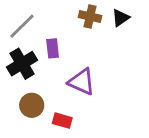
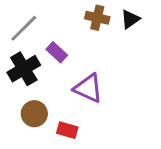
purple rectangle: (53, 48) -> (57, 52), turned -42

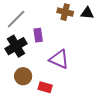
black triangle: (130, 19) -> (87, 13), turned 40
purple rectangle: (57, 52) -> (38, 35), turned 40

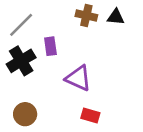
brown circle: (23, 76) -> (25, 114), moved
red rectangle: (45, 87) -> (90, 116), moved

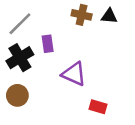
brown circle: (25, 114) -> (17, 95), moved
red rectangle: (90, 116) -> (98, 107), moved

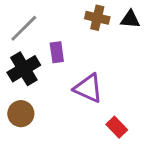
red rectangle: (98, 107) -> (117, 127), turned 30

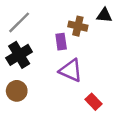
brown cross: (97, 18) -> (78, 26), moved
purple rectangle: (57, 52) -> (61, 42), moved

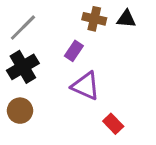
brown cross: (78, 26) -> (94, 19), moved
purple rectangle: (61, 42) -> (74, 51), turned 42

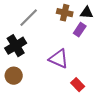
gray line: (23, 28) -> (29, 18), moved
purple rectangle: (74, 51) -> (80, 30), moved

